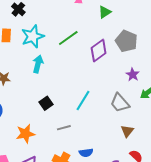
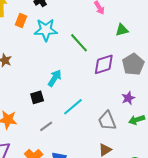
green line: (68, 38) -> (79, 43), turned 65
cyan arrow: (38, 64) -> (55, 78), moved
gray line: (64, 128) -> (46, 126), turned -40

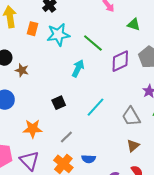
green triangle: (122, 30) -> (134, 25), turned 40
cyan arrow: (55, 78) -> (78, 68), moved
gray line: (46, 126) -> (66, 137), moved

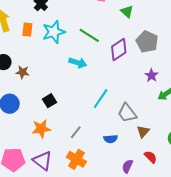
green triangle: (134, 25) -> (127, 12), turned 32
cyan arrow: (78, 68) -> (78, 63), turned 90
black square: (59, 103) -> (49, 101), moved
gray trapezoid: (131, 117) -> (127, 113), moved
blue semicircle: (89, 159) -> (111, 139), moved

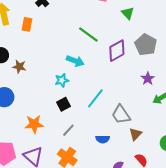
cyan star: (54, 32) -> (62, 80), moved, size x0.6
black square: (49, 101) -> (64, 104), moved

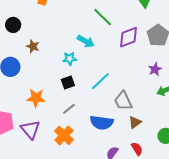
brown star: (19, 67) -> (33, 46), moved
blue semicircle: (103, 139) -> (102, 123), size x1.6

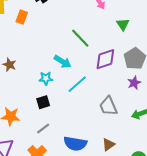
purple star: (155, 69) -> (134, 83), moved
cyan line: (100, 81) -> (77, 84), moved
gray trapezoid: (123, 101) -> (108, 106), moved

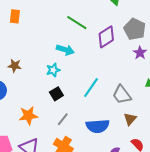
cyan line: (77, 84) -> (91, 88), moved
gray trapezoid: (108, 106) -> (122, 95), moved

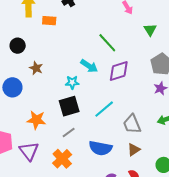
orange rectangle: (15, 16) -> (49, 21), turned 72
purple diamond: (106, 37) -> (119, 71), moved
black square: (56, 94) -> (69, 106), size x1.5

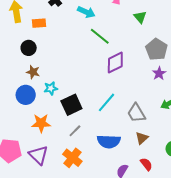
black circle: (18, 46) -> (29, 48), moved
cyan arrow: (89, 66) -> (86, 12), moved
cyan star: (72, 82) -> (51, 88), moved
blue circle: (12, 87) -> (26, 95), moved

